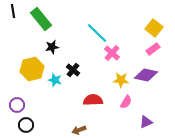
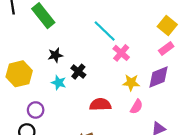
black star: (52, 47) -> (55, 55), moved
yellow hexagon: (32, 69) -> (19, 74), moved
purple diamond: (146, 75) -> (158, 77), turned -35
purple circle: (17, 105) -> (36, 110), moved

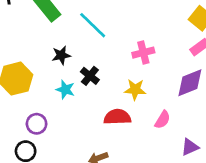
cyan line: (105, 31) -> (93, 25), moved
pink cross: (121, 53) -> (143, 53), turned 35
yellow star: (131, 83) -> (135, 90), moved

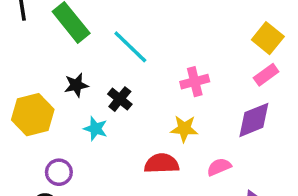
black star: (61, 55) -> (76, 85), moved
black cross: (90, 76) -> (120, 99), moved
pink semicircle: (163, 120) -> (219, 167), turned -144

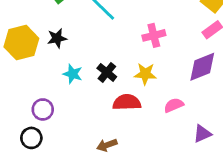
black cross: (120, 99) -> (107, 72), moved
yellow hexagon: (33, 115) -> (21, 43), moved

